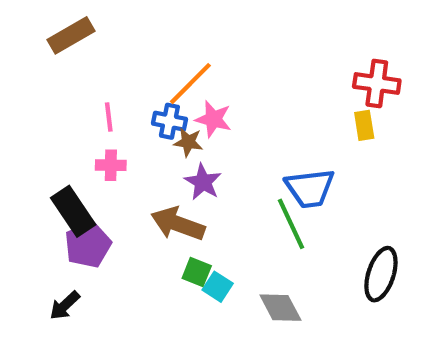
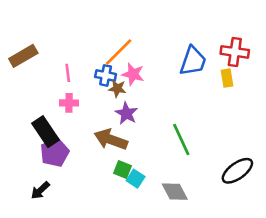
brown rectangle: (71, 35) -> (23, 56), moved
blue trapezoid: (310, 188) -> (193, 61), moved, turned -64
black ellipse: (381, 274) -> (237, 171), turned 36

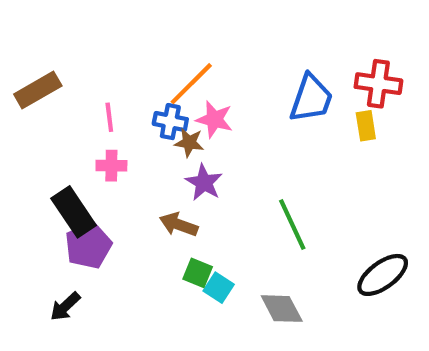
brown arrow: (111, 139) -> (179, 225), size x0.7

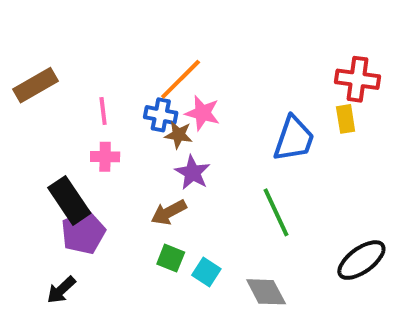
blue trapezoid: (311, 98) -> (294, 139), moved
brown arrow: (179, 225) -> (169, 212), turned -48
green square: (198, 273) -> (171, 258), moved

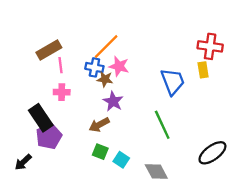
brown rectangle: (35, 85) -> (49, 50), moved
blue trapezoid: (294, 139) -> (173, 82), turned -40
black arrow: (61, 290) -> (23, 162), moved

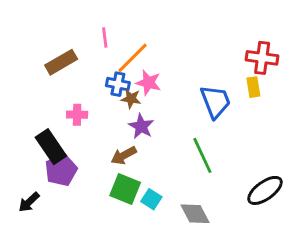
pink line: (61, 65) -> (105, 37), moved
green square: (100, 152) -> (125, 189), size x1.5

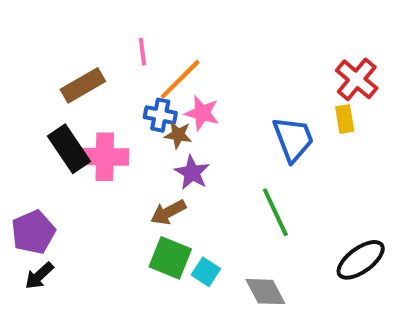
red cross: (262, 58) -> (357, 79), turned 32
pink cross: (77, 115) -> (105, 157), size x1.6
black rectangle: (51, 147) -> (69, 149), moved
purple pentagon: (61, 170) -> (33, 232), moved

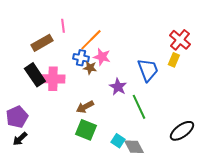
pink line: (142, 52) -> (63, 26), moved
yellow rectangle: (345, 119) -> (174, 60), turned 32
purple star: (192, 173) -> (118, 87), moved
cyan square: (206, 272) -> (118, 141), moved

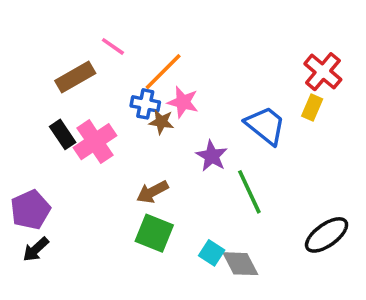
pink line: (63, 26) -> (113, 46), turned -48
blue trapezoid: (148, 70) -> (266, 125), turned -30
black rectangle: (35, 75) -> (63, 134), size x0.7
pink cross: (53, 79) -> (95, 142), turned -35

